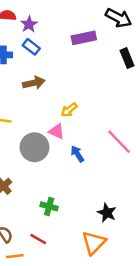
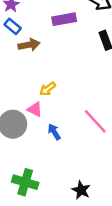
brown arrow: (34, 83) -> (29, 45), moved
green cross: (49, 206) -> (25, 182), size x1.5

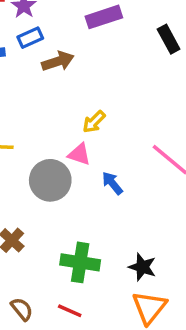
blue rectangle: (13, 26) -> (30, 38), turned -56
black star: (81, 190) -> (142, 267), moved

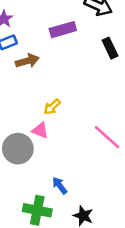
blue arrow: (112, 183) -> (60, 185), moved

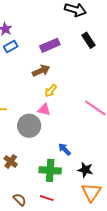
purple rectangle: (63, 30) -> (50, 45), moved
brown arrow: (27, 61) -> (41, 71), moved

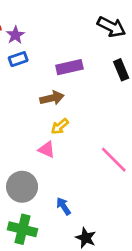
gray circle: (29, 126) -> (22, 187), moved
green cross: (50, 170) -> (22, 229), moved

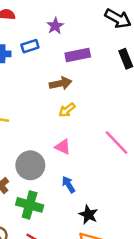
purple star: (15, 35) -> (55, 26), moved
pink triangle: (47, 150) -> (63, 147), moved

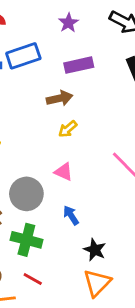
purple star: (55, 26) -> (68, 23), moved
blue rectangle: (30, 46) -> (23, 56), size x1.6

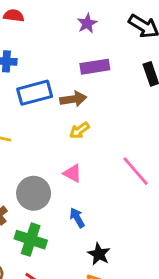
blue rectangle: (23, 56) -> (35, 93), moved

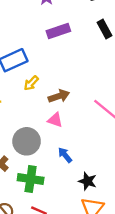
brown arrow: (73, 99) -> (59, 96), moved
yellow arrow: (79, 130) -> (31, 83), moved

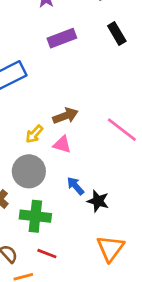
yellow arrow: (31, 83) -> (34, 134), moved
black star: (87, 181) -> (98, 201), moved

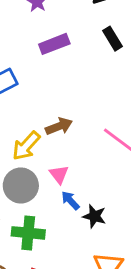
yellow arrow: (34, 134) -> (26, 146), size x1.5
pink triangle: (62, 144) -> (59, 174), moved, turned 36

